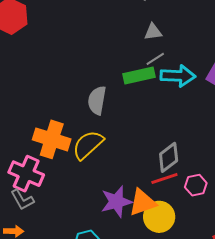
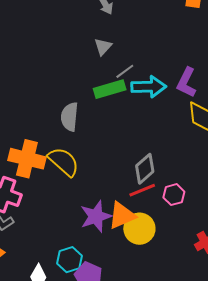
gray triangle: (153, 32) -> (103, 47), moved, turned -36
yellow semicircle: (88, 145) -> (64, 162), turned 88

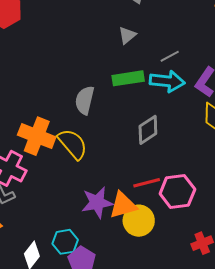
gray line: (125, 71) -> (170, 56), moved
gray diamond: (145, 169) -> (148, 130), moved
pink hexagon: (174, 195) -> (177, 192), size x1.6

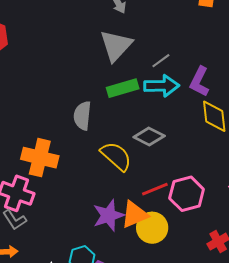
gray triangle: (127, 35) -> (116, 46), size x1.8
gray diamond: (148, 130) -> (149, 136), turned 68
yellow semicircle: (73, 144) -> (116, 156), moved

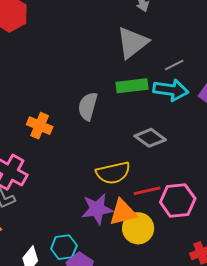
yellow semicircle: (116, 156) -> (113, 173), moved, turned 116
orange cross: (40, 158) -> (40, 126), moved, size x0.7

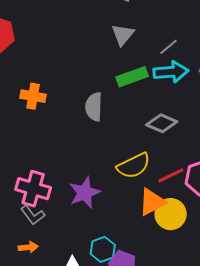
gray triangle: (132, 43) -> (123, 35), size x0.7
orange cross: (40, 126) -> (33, 96), moved
purple star: (97, 209) -> (85, 193), moved

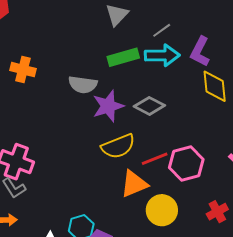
gray semicircle: (94, 107) -> (83, 85), turned -88
purple star: (85, 193) -> (108, 106), moved
yellow circle: (171, 214) -> (162, 210), moved

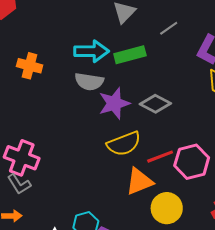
cyan arrow: (162, 55) -> (91, 51), moved

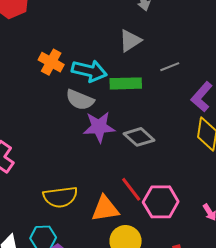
orange cross: (30, 66) -> (51, 62), moved
yellow semicircle: (124, 144) -> (60, 197), moved
red line: (160, 157) -> (131, 189), turned 60

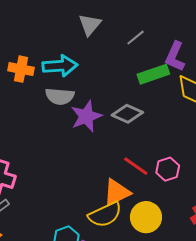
green rectangle: (126, 83) -> (153, 74), moved
yellow semicircle: (60, 197) -> (105, 215), moved
pink hexagon: (161, 202) -> (168, 169), size x0.7

